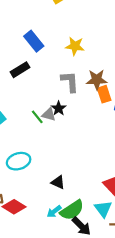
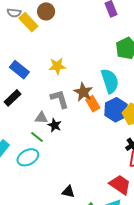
brown star: (97, 80) -> (83, 92), turned -30
gray triangle: (49, 114) -> (41, 118), moved
cyan ellipse: (19, 161) -> (28, 157), moved

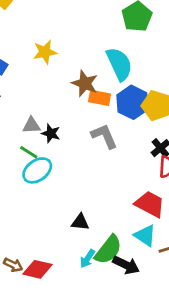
gray L-shape: (60, 99) -> (104, 136), moved
orange rectangle: (93, 104) -> (100, 98), turned -42
cyan ellipse: (28, 157) -> (37, 170), moved

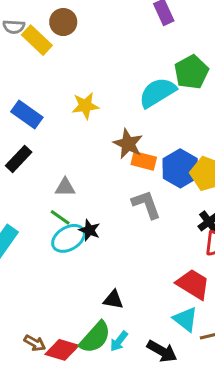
cyan semicircle: (119, 64) -> (157, 93), moved, turned -100
black star: (51, 133) -> (90, 230), moved
green semicircle: (108, 250) -> (95, 337), moved

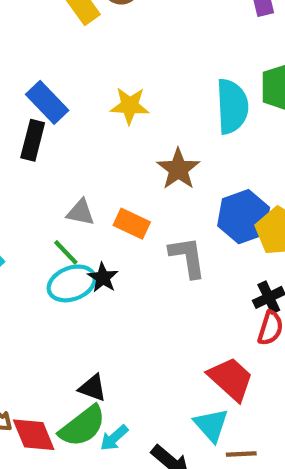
cyan semicircle: (157, 93) -> (232, 106), turned 108
black rectangle: (19, 159) -> (33, 140), moved, turned -40
orange rectangle: (144, 161) -> (132, 224), moved
black triangle: (113, 300) -> (93, 388), moved
red diamond: (62, 350) -> (34, 435), turned 40

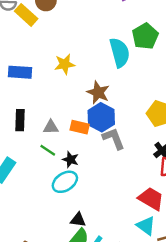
blue rectangle: (47, 102) -> (20, 72), turned -30
black rectangle: (33, 140) -> (20, 120), moved
blue hexagon: (244, 217) -> (101, 117), moved
cyan ellipse: (72, 283) -> (65, 182), moved

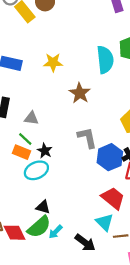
blue hexagon: (101, 117) -> (110, 157), moved
orange rectangle: (80, 127) -> (21, 152), moved

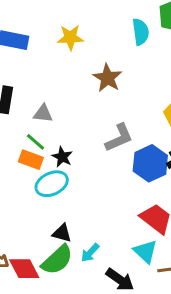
cyan semicircle: (105, 60) -> (141, 32), size x0.7
gray L-shape: (87, 138) -> (119, 138), turned 80
cyan arrow: (55, 232) -> (90, 253), moved

